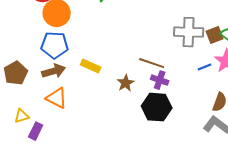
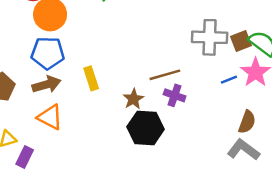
brown line: (152, 63) -> (165, 75), turned -35
yellow rectangle: (91, 66) -> (91, 78), turned 48
black hexagon: (157, 107) -> (146, 128), moved

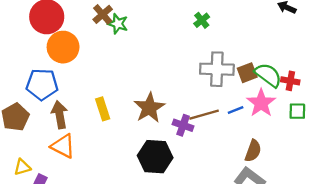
blue pentagon: (48, 53) -> (42, 84), moved
brown line: (165, 75) -> (204, 115), moved
brown arrow: (46, 84) -> (60, 115), turned -84
brown star: (133, 99) -> (149, 108), moved, size x1.5

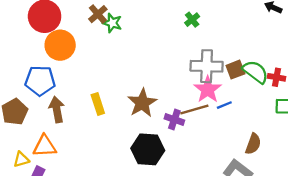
pink star: (261, 103) -> (208, 90), moved
orange triangle: (63, 146) -> (45, 146), moved, turned -30
brown semicircle: (253, 151) -> (253, 144), moved

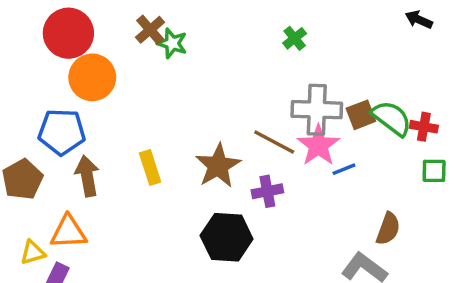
brown line: (194, 110) -> (274, 142), moved, turned 44
purple cross: (174, 119) -> (267, 191), turned -30

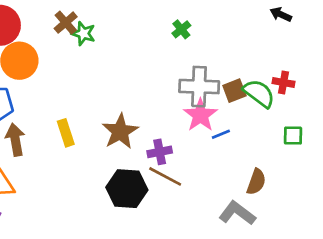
red cross: (424, 127) -> (283, 82), moved
brown line: (274, 142) -> (165, 176), moved

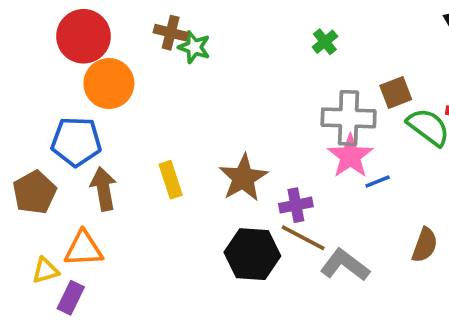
brown cross: (66, 23) -> (171, 33), turned -35
brown square: (234, 91) -> (396, 93), moved
gray L-shape: (237, 213) -> (345, 265), moved

